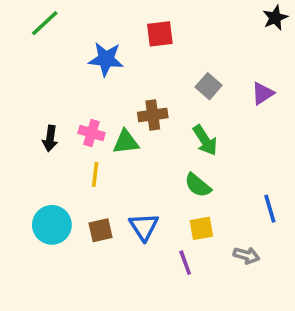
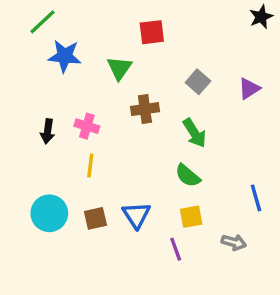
blue star: (106, 59) -> (65, 56), moved
green triangle: (126, 142) -> (119, 68), moved, turned -48

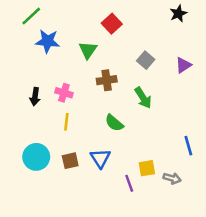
black star: (261, 17) -> (178, 14), moved
red square: (152, 32) -> (112, 24), turned -36
green semicircle: (188, 176) -> (114, 123), moved
yellow square: (191, 217) -> (147, 168), moved

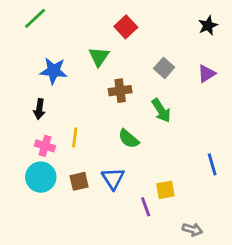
black star: (178, 14) -> (208, 25), moved
blue star: (48, 41) -> (54, 71), moved
pink cross: (64, 93) -> (45, 146), moved
gray arrow: (172, 178) -> (192, 229), moved

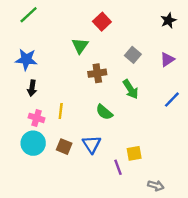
blue star: (54, 71) -> (26, 59), moved
blue line: (212, 164) -> (172, 100), moved, turned 60
brown square: (79, 181) -> (64, 147), turned 35

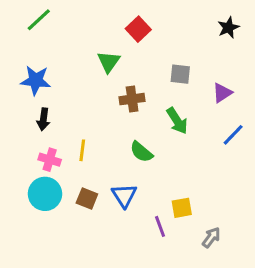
gray square: (133, 55) -> (180, 74), turned -35
purple triangle: (167, 59) -> (222, 93), moved
gray arrow: (156, 186) -> (211, 237), moved, turned -70

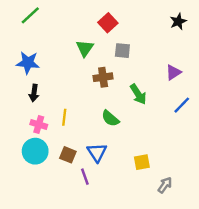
gray square: (180, 74) -> (122, 51), moved
purple line: (160, 226) -> (85, 177), moved

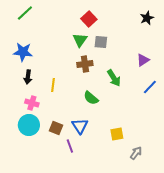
green triangle: (85, 48) -> (80, 40), moved
yellow line: (64, 117) -> (53, 85), moved

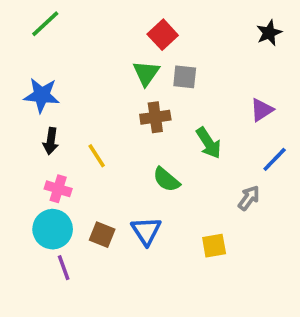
yellow line: (53, 85) -> (97, 156), turned -40
purple line: (70, 146) -> (64, 268), moved
gray arrow: (136, 153) -> (249, 198), moved

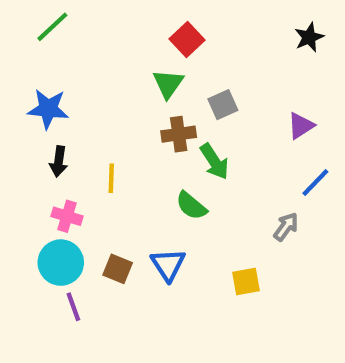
gray square: (185, 77) -> (223, 105), moved, turned -30
green arrow: (209, 143) -> (214, 162), moved
yellow line: (97, 156) -> (111, 178), turned 35

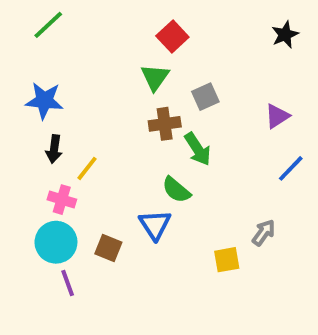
yellow line: (111, 178) -> (87, 168), moved, turned 36
gray arrow: (286, 227) -> (264, 233), moved
blue triangle: (168, 265) -> (155, 225), moved

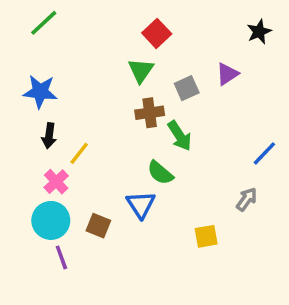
purple triangle: (277, 116) -> (227, 74), moved
pink cross: (62, 200) -> (56, 182), turned 30
gray arrow: (264, 233) -> (247, 199), moved

